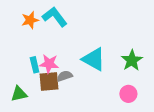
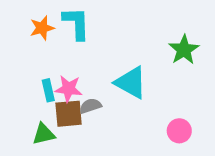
cyan L-shape: (55, 17) -> (76, 23), turned 35
green star: (132, 60) -> (184, 50), moved
green triangle: (19, 94) -> (44, 134), moved

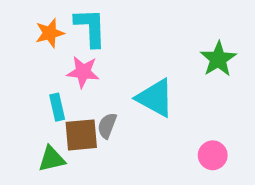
pink star: (69, 89) -> (83, 72), moved
gray semicircle: (90, 106) -> (107, 126), turned -50

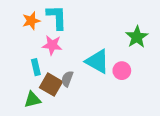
brown square: (81, 135) -> (51, 85), turned 35
pink circle: (213, 155) -> (122, 71), moved

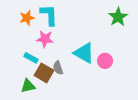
green star: (137, 37) -> (118, 17), moved
cyan rectangle: (36, 67) -> (31, 58), turned -48
gray semicircle: (67, 79) -> (58, 68), turned -40

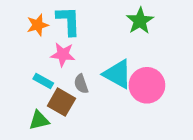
green star: (118, 17) -> (140, 21), moved
pink circle: (105, 61) -> (147, 85), size x1.6
gray semicircle: (58, 68) -> (81, 84), moved

